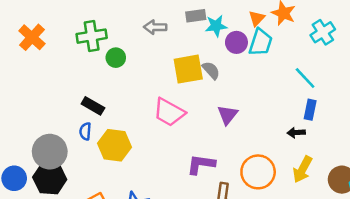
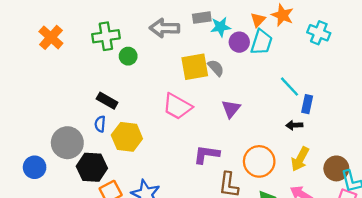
gray arrow: (155, 27) -> (164, 28), size x1.4
cyan cross: (323, 32) -> (319, 33), turned -35
cyan line: (305, 78) -> (290, 87), moved
black hexagon: (50, 178) -> (92, 167), moved

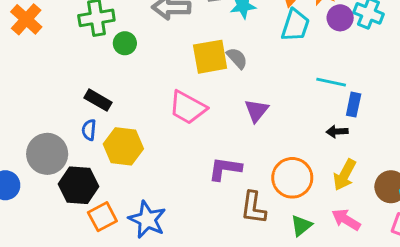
purple circle: (239, 42) -> (340, 18), moved
cyan line: (290, 87) -> (331, 82), turned -35

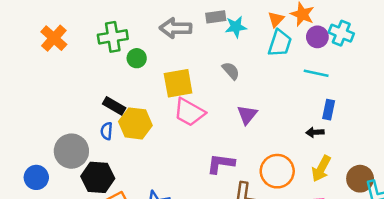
yellow square: (210, 57) -> (178, 83), moved
cyan line: (331, 82) -> (316, 73), moved
yellow hexagon: (123, 146) -> (135, 123), moved

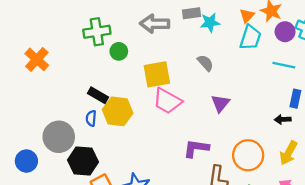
orange cross: (54, 38) -> (37, 59), moved

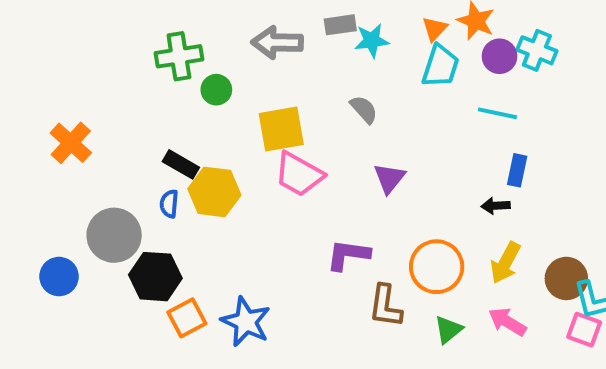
orange cross: (37, 59) -> (71, 143), moved

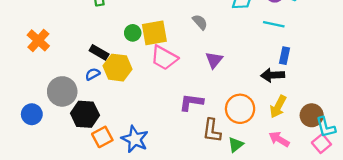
green circle: (216, 90) -> (133, 33), moved
blue semicircle: (169, 204) -> (93, 74), turned 56
black arrow: (496, 206) -> (273, 75), size x1.5
green triangle: (448, 330) -> (236, 145), moved
pink square: (584, 330) -> (321, 144), turned 30

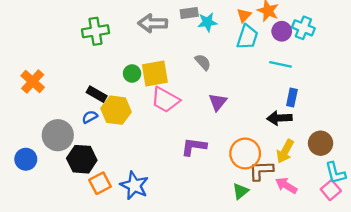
brown circle: (312, 115) -> (321, 143), moved
brown L-shape: (212, 130) -> (261, 171), moved, turned 80

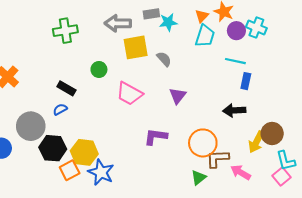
yellow square: (155, 74) -> (136, 47), moved
blue rectangle: (292, 98) -> (246, 81), moved
yellow hexagon: (116, 110) -> (84, 152), moved
yellow arrow: (285, 151) -> (256, 142), moved

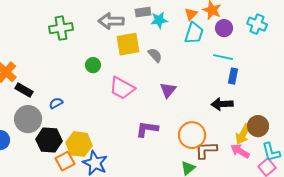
cyan cross: (256, 28) -> (257, 24), moved
black rectangle: (66, 88) -> (24, 90), moved
pink arrow: (241, 172) -> (240, 151), moved

